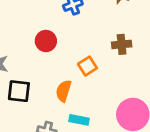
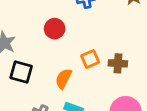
brown cross: (122, 44) -> (118, 63), moved

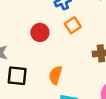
orange square: (90, 59) -> (73, 25), moved

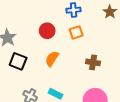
orange semicircle: (55, 75) -> (52, 59), moved

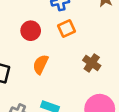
brown cross: (93, 62) -> (92, 63), turned 32

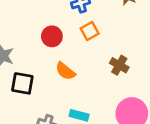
orange semicircle: (41, 64) -> (65, 71), turned -72

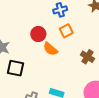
orange semicircle: (65, 71) -> (50, 49), moved

